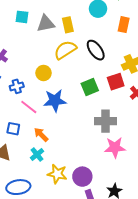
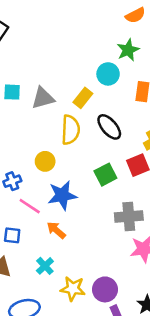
yellow rectangle: (68, 25) -> (83, 98), moved, turned 56
yellow semicircle: (65, 50) -> (70, 130), turned 130
orange arrow: (41, 135) -> (56, 230), moved

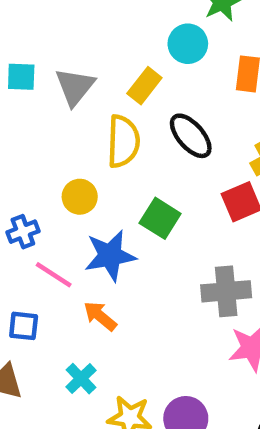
gray triangle: (43, 98) -> (75, 87), turned -35
green square: (105, 175) -> (160, 218), moved, turned -30

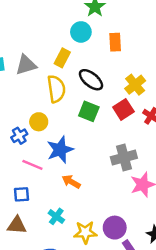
gray triangle: (75, 87) -> (26, 65), turned 45
green square: (160, 218) -> (89, 111), moved
blue cross: (23, 232) -> (19, 136), moved
orange arrow: (100, 316) -> (71, 182), moved

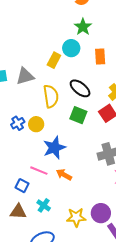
yellow rectangle: (62, 58) -> (54, 60), moved
blue cross: (19, 136) -> (18, 123), moved
pink line: (32, 165) -> (39, 171), moved
blue square: (21, 194) -> (22, 186), turned 32
cyan cross: (56, 216) -> (44, 205), moved

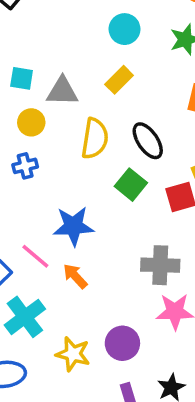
cyan circle: (71, 48) -> (125, 29), moved
yellow circle: (36, 124) -> (31, 122), moved
cyan cross: (44, 205) -> (25, 317), size x1.6
purple circle: (101, 213) -> (122, 343), moved

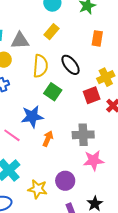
green square: (131, 185) -> (53, 92), moved
orange arrow: (75, 276) -> (48, 139), moved, turned 70

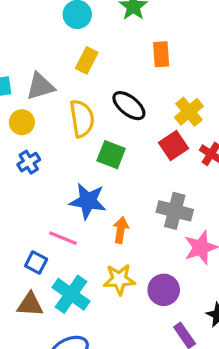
blue star: (32, 117) -> (88, 201), turned 30
gray cross: (83, 135) -> (175, 211), turned 30
yellow star: (38, 189) -> (119, 279), moved

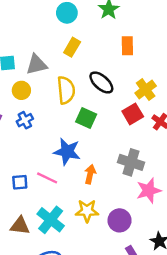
blue square: (36, 262) -> (20, 182), moved, turned -35

